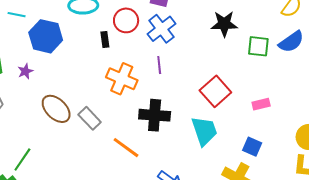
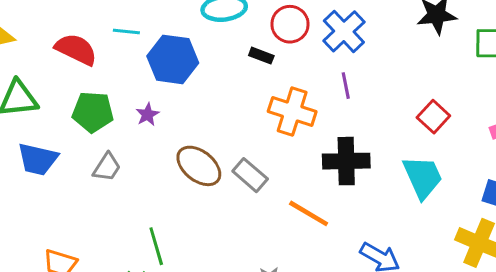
black rectangle: (105, 39) -> (261, 56), turned -56
red square: (215, 91) -> (433, 117), size x0.7
green line: (22, 160) -> (156, 246), turned -45

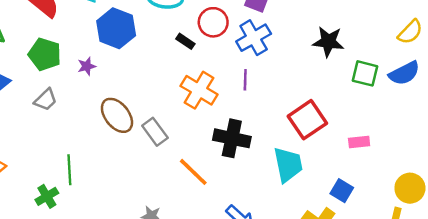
red square: (433, 117) -> (307, 120), size x1.5

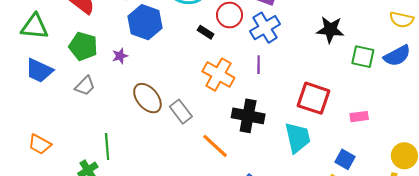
yellow semicircle: (410, 32) -> (402, 20), turned 60
red square: (307, 120) -> (314, 98), turned -36

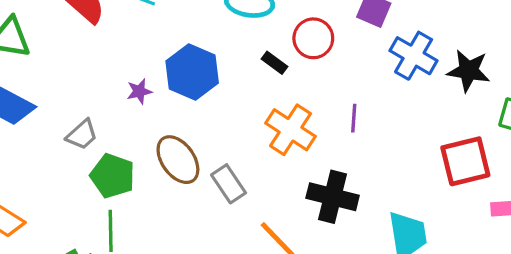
blue hexagon: (145, 22) -> (192, 72), moved
blue cross: (265, 28) -> (414, 56), moved, turned -32
green pentagon: (83, 46) -> (113, 176), moved
red square: (314, 98) -> (465, 161), moved, turned -36

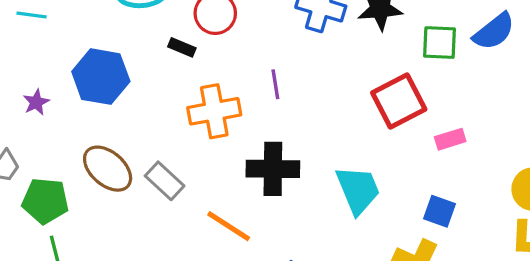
purple star: (139, 91) -> (36, 102), moved
orange cross: (291, 130) -> (214, 111), turned -30

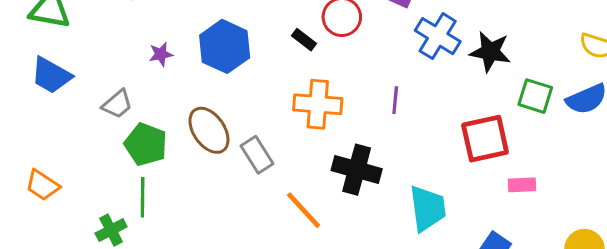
purple line: (275, 84) -> (395, 100), moved

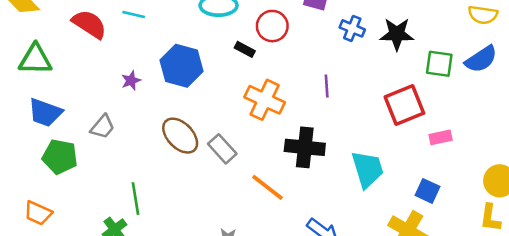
blue cross: (438, 36) -> (352, 28), size x0.7
orange cross: (318, 104) -> (265, 100), turned 30
green pentagon: (146, 144) -> (60, 157), moved
orange trapezoid: (42, 185) -> (38, 213), moved

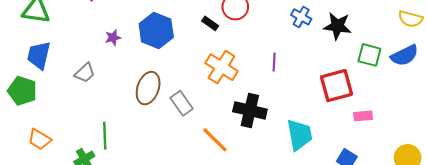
blue trapezoid: (45, 113) -> (39, 55), turned 76
brown ellipse: (180, 136) -> (148, 88), turned 56
green pentagon: (60, 157) -> (22, 91), moved
orange trapezoid: (38, 213) -> (40, 139), moved

